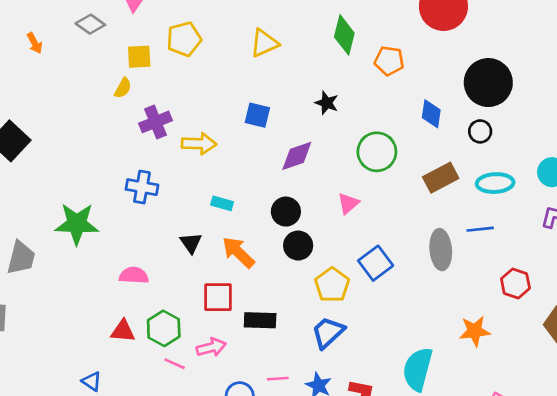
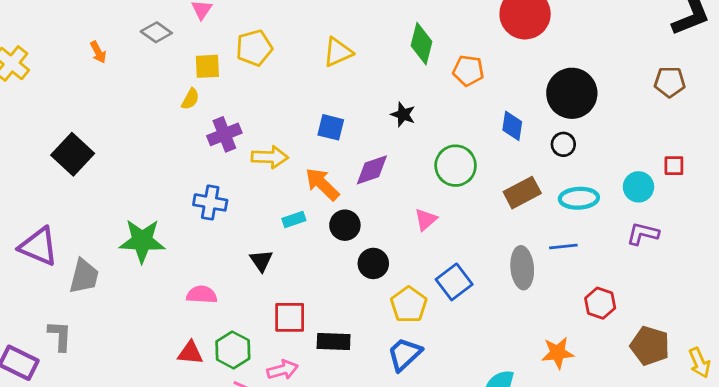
cyan rectangle: (222, 203) -> (294, 219), turned -35
black circle: (286, 212) -> (345, 225), moved
orange arrow: (238, 252) -> (322, 184), moved

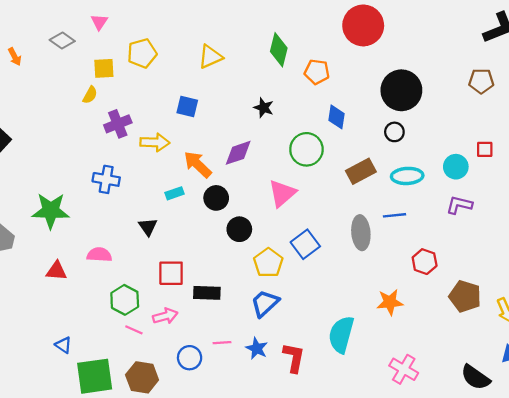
blue diamond: (512, 126) -> (337, 117), moved
blue square: (331, 127) -> (187, 106), moved
pink triangle: (426, 219) -> (282, 193), size x1.5
red triangle: (190, 353) -> (56, 271), moved

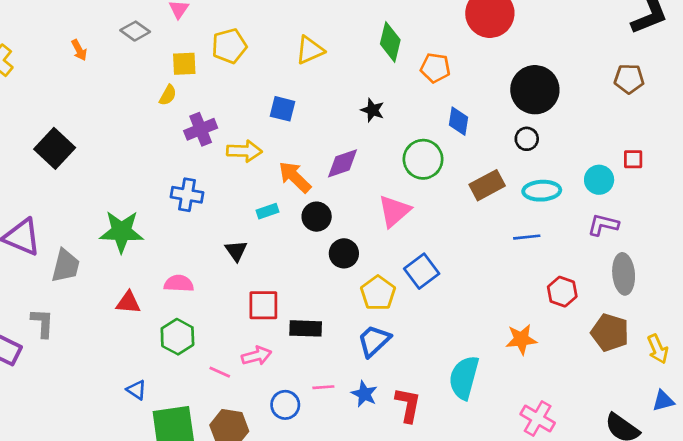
gray ellipse: (361, 233) -> (624, 274), moved
green hexagon: (125, 300) -> (177, 337), moved

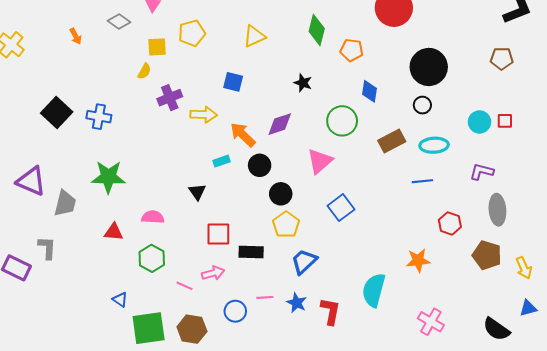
cyan circle: (599, 180) -> (479, 122), moved
blue cross: (187, 195) -> (99, 117), moved
yellow pentagon: (378, 293) -> (286, 225), moved

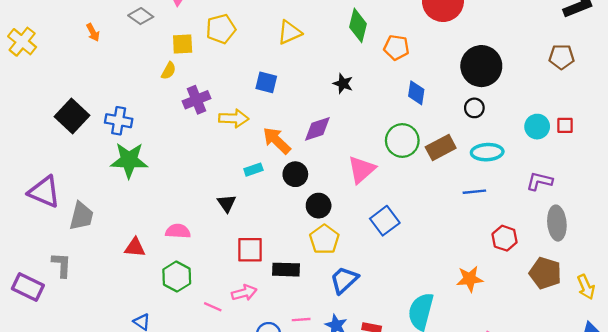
green circle: (342, 121) -> (402, 140), moved
green star: (108, 177) -> (129, 160), moved

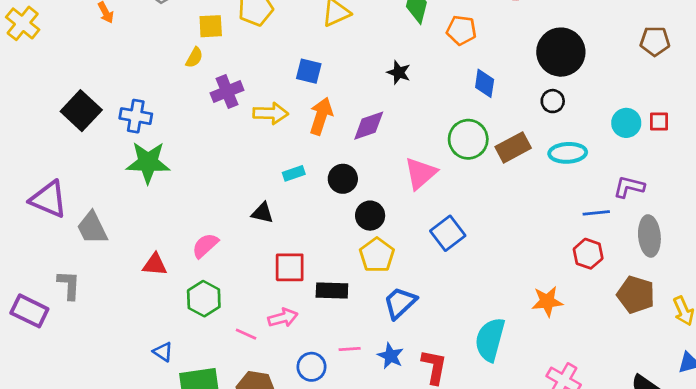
orange arrow: (277, 140) -> (321, 116), moved, turned 64
blue line: (474, 192) -> (596, 213), moved
black triangle: (227, 203) -> (262, 213), turned -42
gray trapezoid: (81, 216) -> (92, 228), turned 140
pink semicircle: (178, 231) -> (205, 246), turned -45

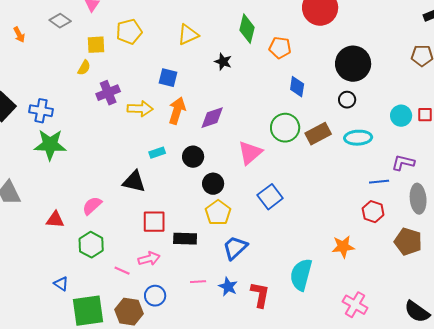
black star: (399, 72) -> (223, 62), moved
black triangle: (262, 213) -> (134, 182), size x1.4
blue circle: (311, 367) -> (155, 296), moved

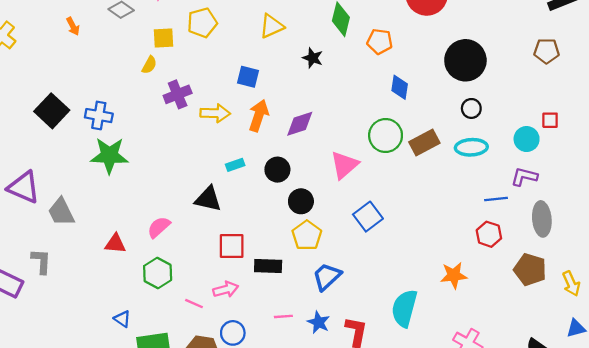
black circle: (347, 100) -> (471, 108), moved
cyan circle: (401, 116) -> (527, 139), moved

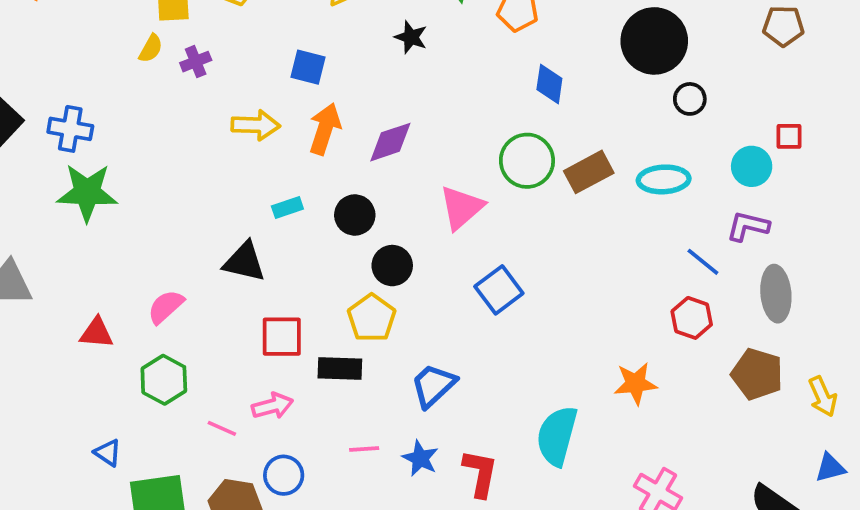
purple cross: (178, 94) -> (196, 62), moved, size x0.7
black circle: (471, 108) -> (690, 99), moved
blue line: (496, 199) -> (703, 262), turned 45
yellow pentagon: (307, 235) -> (372, 318), moved

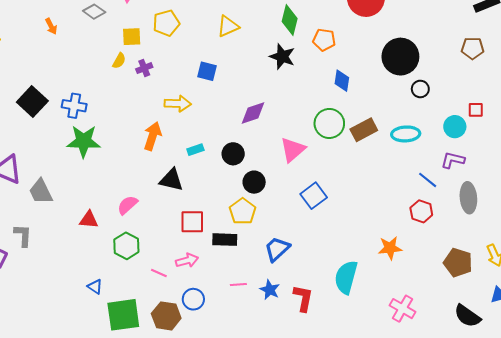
black star: (411, 37) -> (282, 57), moved, size x1.4
orange arrow: (325, 129) -> (153, 136), moved
brown pentagon: (757, 374) -> (458, 263), moved

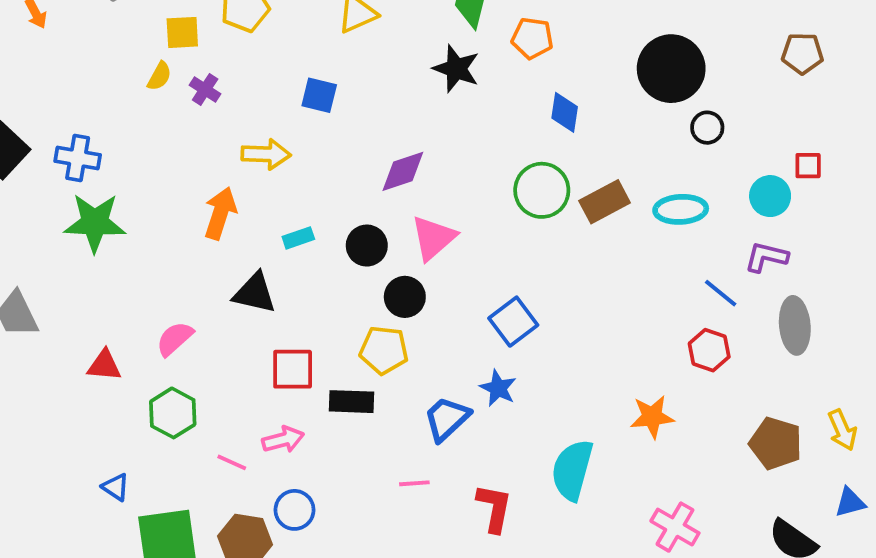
purple cross: (144, 68) -> (205, 90), turned -35
pink triangle: (293, 150) -> (433, 238), moved
yellow pentagon: (243, 211) -> (384, 350), turned -30
pink line: (238, 285) -> (414, 483), moved
blue star: (270, 290) -> (498, 388), moved

